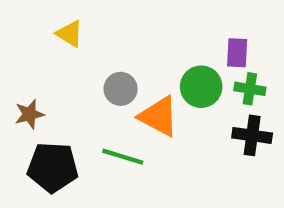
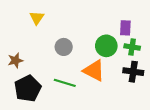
yellow triangle: (70, 34) -> (37, 18), turned 32
orange triangle: (159, 116) -> (94, 71), moved
black pentagon: (53, 167) -> (28, 88), turned -30

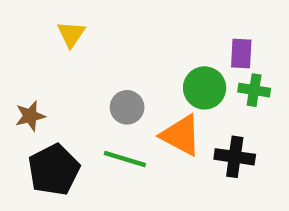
gray circle: (64, 47) -> (127, 107), moved
black cross: (133, 72) -> (235, 157), moved

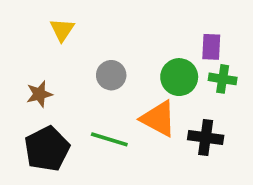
gray circle: (127, 107) -> (111, 75), moved
brown star: (30, 116) -> (39, 94), moved

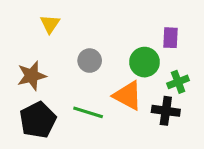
green cross: (223, 79) -> (178, 82), moved, turned -30
brown star: (39, 94) -> (32, 76), size x1.4

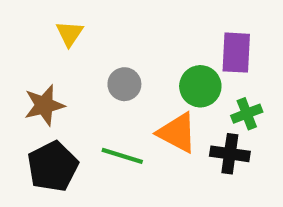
purple rectangle: (170, 38) -> (236, 53), size x1.4

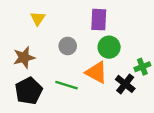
purple rectangle: (236, 53) -> (99, 20), moved
green cross: (247, 114) -> (142, 67), moved
black cross: (230, 154) -> (125, 84), turned 30

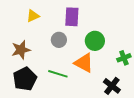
yellow triangle: (38, 18) -> (33, 16), turned 32
purple rectangle: (99, 20) -> (72, 17), moved
black cross: (125, 84) -> (112, 86), moved

